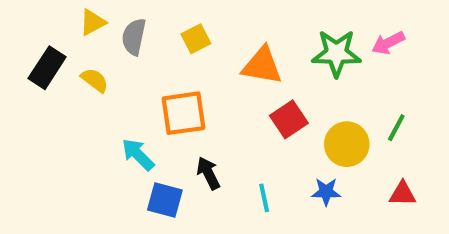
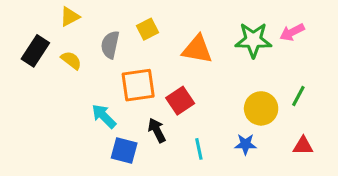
gray semicircle: (134, 37) -> (110, 45), moved
red square: (289, 119) -> (180, 101), moved

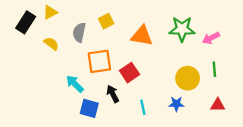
pink arrow: (292, 32) -> (211, 38), moved
black rectangle: (35, 51) -> (26, 22), moved
green line: (298, 96) -> (214, 69), turned -32

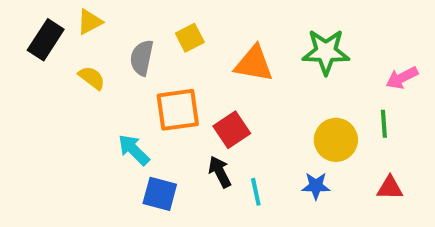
pink arrow: (211, 38) -> (402, 78), moved
black arrow: (113, 94) -> (220, 172), moved

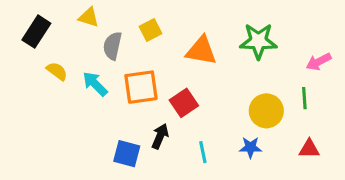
yellow triangle: (90, 22) -> (89, 17), moved, turned 45
yellow semicircle: (92, 78) -> (57, 71), moved
cyan arrow: (134, 150) -> (95, 84), moved
black arrow: (220, 172) -> (160, 136), moved, turned 50

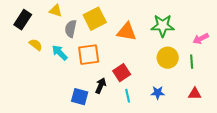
yellow square: (151, 30) -> (95, 19), size x1.6
red square: (184, 103) -> (122, 73), moved
yellow circle: (266, 111) -> (168, 58), moved

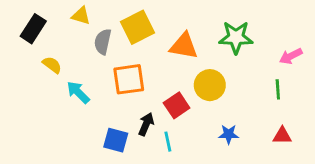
cyan arrow: (60, 53) -> (78, 92), moved
yellow circle: (168, 58) -> (210, 85), moved
cyan line: (128, 96) -> (168, 142), moved

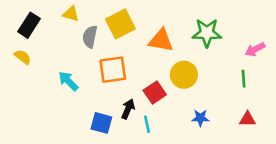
yellow semicircle: (52, 65) -> (23, 57), moved

